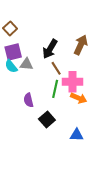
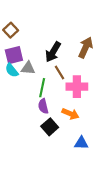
green line: (55, 89) -> (42, 88), moved
orange arrow: (79, 98) -> (70, 114), moved
purple semicircle: (28, 100) -> (43, 106), moved

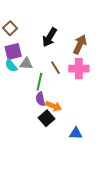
black arrow: (53, 52) -> (50, 37), moved
pink cross: (77, 87) -> (79, 69), moved
orange arrow: (70, 114) -> (54, 106), moved

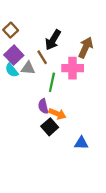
purple square: (13, 51) -> (14, 55), turned -30
brown line: (56, 68) -> (42, 57), moved
pink cross: (79, 69) -> (73, 68), moved
green line: (39, 82) -> (52, 82), moved

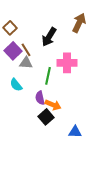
brown arrow: (86, 47) -> (79, 23), moved
brown line: (42, 57) -> (26, 50), moved
cyan semicircle: (12, 70) -> (16, 85), moved

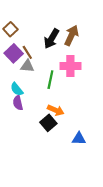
brown arrow: (79, 23) -> (72, 35), moved
purple semicircle: (40, 98) -> (18, 103), moved

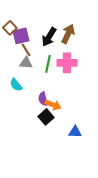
purple square: (14, 53) -> (21, 36), moved, turned 30
green line: (50, 80) -> (48, 64), moved
purple semicircle: (18, 103) -> (43, 99), moved

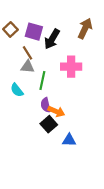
brown arrow: (68, 34) -> (85, 28), moved
purple square: (21, 36) -> (34, 32), moved, turned 30
green line: (48, 64) -> (42, 81), moved
blue triangle: (75, 132) -> (69, 140), moved

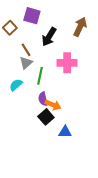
purple square: (34, 32) -> (32, 16), moved
gray triangle: (28, 67) -> (26, 63), turned -48
cyan semicircle: (17, 90) -> (16, 85), turned 88

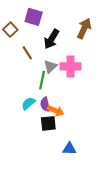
gray triangle: (26, 63) -> (50, 66), moved
cyan semicircle: (16, 85) -> (28, 103), moved
black square: (46, 117) -> (48, 123), turned 35
blue triangle: (65, 132) -> (69, 149), moved

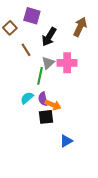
blue triangle: (69, 149) -> (66, 141), turned -32

